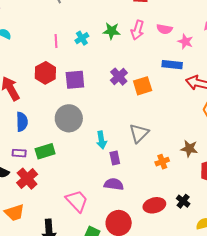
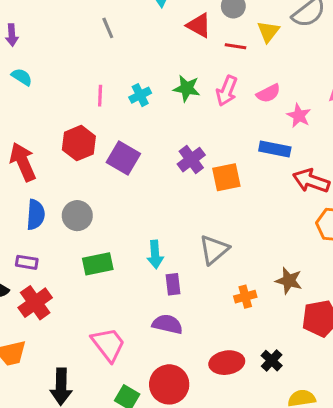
pink semicircle: (164, 29) -> (268, 93), turned -42
purple square: (75, 80) -> (123, 158), turned 30
gray circle: (69, 118) -> (77, 216), moved, size x0.7
green rectangle: (45, 151) -> (98, 264), moved

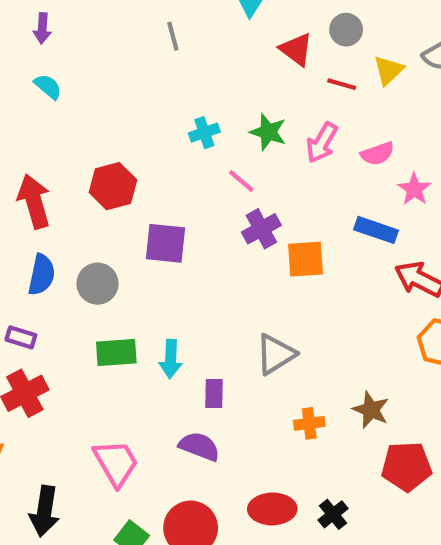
pink line: (100, 96) -> (241, 181), moved, turned -60
purple square: (123, 158) -> (166, 243), moved, turned -32
cyan arrow: (155, 254) -> (171, 359), moved

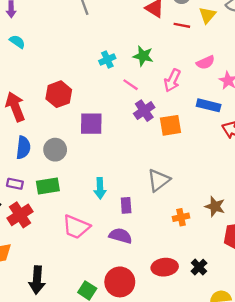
pink arrow: (322, 143) -> (172, 80), moved
green rectangle: (116, 352) -> (48, 186), moved
pink trapezoid: (116, 463) -> (76, 227), moved, turned 148

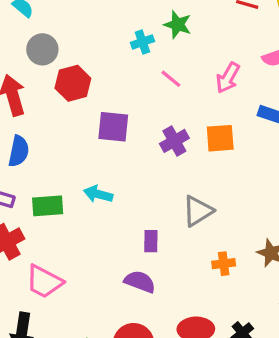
green star: (143, 56) -> (178, 25), moved
purple cross: (144, 111) -> (174, 141), moved
gray circle: (55, 150) -> (42, 49), moved
cyan arrow: (100, 188) -> (98, 194), moved, turned 102
pink trapezoid: (76, 227) -> (44, 282), moved

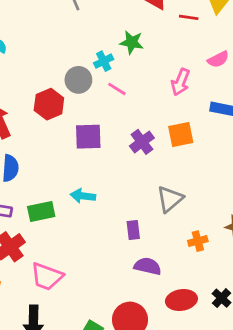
gray circle: (42, 49) -> (78, 80), moved
pink line: (171, 79) -> (117, 89), moved
purple semicircle: (140, 282) -> (148, 266), moved

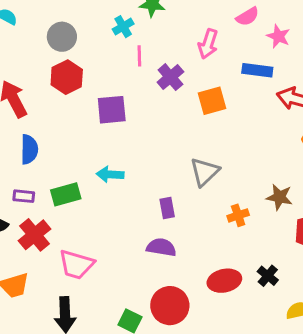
gray circle: (78, 80) -> (62, 37), moved
pink line: (117, 89) -> (139, 56), turned 60
purple cross: (142, 142) -> (170, 77), moved
purple semicircle: (148, 266) -> (161, 247), moved

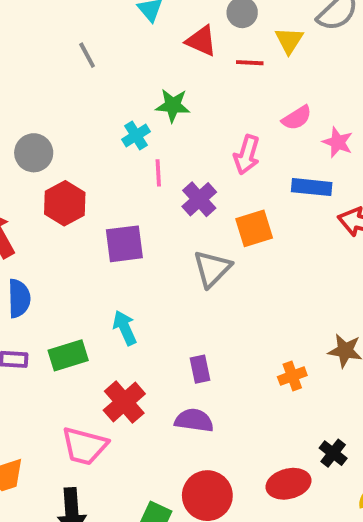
gray circle: (62, 37) -> (34, 153), moved
gray triangle: (205, 172) -> (212, 269), moved
cyan arrow: (110, 174) -> (125, 328), turned 64
red cross: (34, 235) -> (124, 402), moved
red ellipse: (224, 281) -> (288, 484), moved

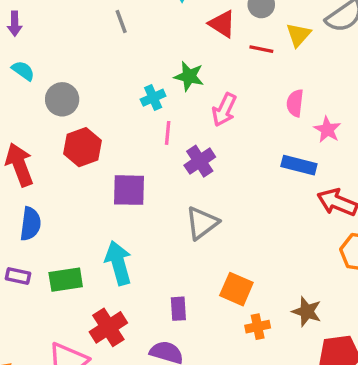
pink semicircle: (297, 118) -> (295, 103), turned 120
pink arrow: (247, 155) -> (224, 110), moved
orange square: (254, 228) -> (236, 289), moved, turned 32
cyan arrow: (125, 328) -> (118, 263), size x1.4

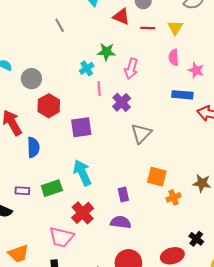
yellow triangle: (298, 35) -> (175, 28), moved
gray triangle: (202, 223) -> (141, 133), moved
blue semicircle: (30, 224) -> (33, 147), moved

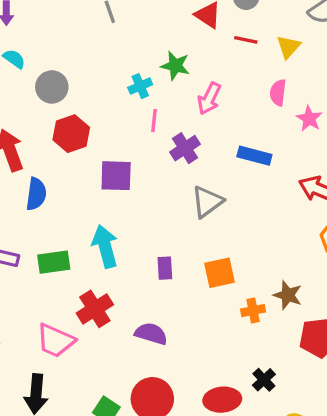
blue rectangle: (182, 95) -> (254, 156), moved
orange square: (157, 177) -> (220, 273), turned -36
purple rectangle: (123, 194) -> (165, 268), moved
orange cross: (173, 197) -> (253, 311), moved

